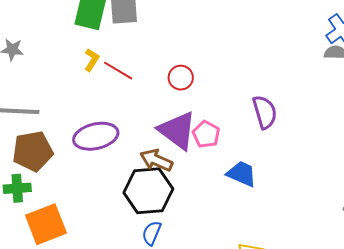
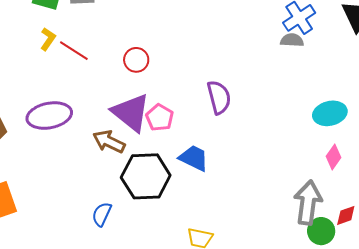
black hexagon: (148, 191) -> (146, 176), moved

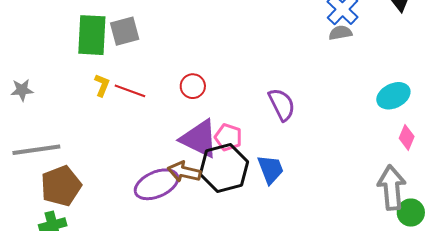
purple ellipse: (49, 116) -> (156, 184), moved
blue trapezoid: (194, 158) -> (270, 169), turned 56
black hexagon: (146, 176) -> (224, 168), moved

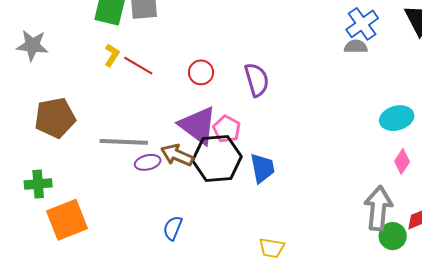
gray star: (22, 90) -> (32, 45), size x1.4
purple semicircle: (282, 104) -> (257, 80), moved
gray line: (36, 150) -> (124, 142), moved
purple ellipse: (156, 184) -> (148, 162), size x0.6
brown pentagon: (61, 186) -> (55, 118), moved

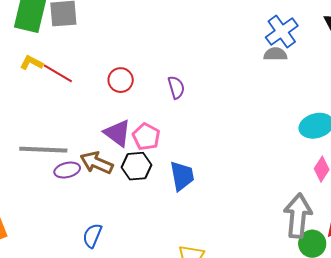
yellow L-shape: (112, 55) -> (31, 63), turned -95
purple semicircle: (257, 80) -> (176, 87), size x0.7
purple triangle: (198, 125) -> (117, 133), size x0.7
black hexagon: (217, 159) -> (136, 166), size x0.6

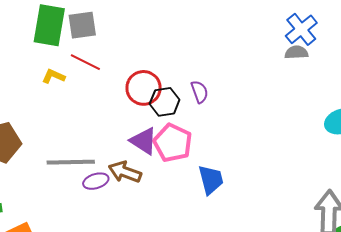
red line: (58, 73) -> (85, 62), moved
red circle: (121, 80) -> (144, 88), size x1.4
pink pentagon: (146, 137) -> (173, 143), size x1.4
black hexagon: (136, 166) -> (165, 102), moved

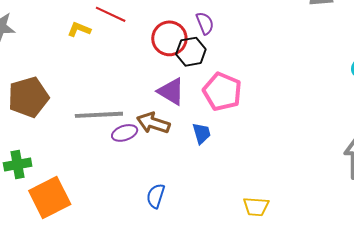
purple semicircle: (200, 92) -> (205, 23), moved
pink pentagon: (173, 143) -> (222, 92), moved
blue trapezoid: (211, 180) -> (202, 133), moved, size x0.7

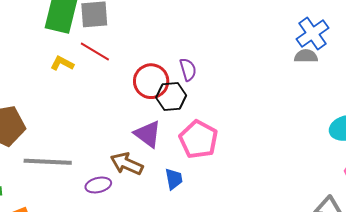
gray line: (99, 115) -> (48, 162), moved
purple ellipse: (125, 133) -> (98, 185), moved

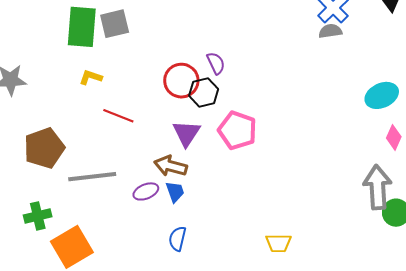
red line: (95, 51) -> (118, 116), moved
purple triangle: (148, 134) -> (186, 133), turned 36
blue trapezoid: (174, 179) -> (175, 192), moved

